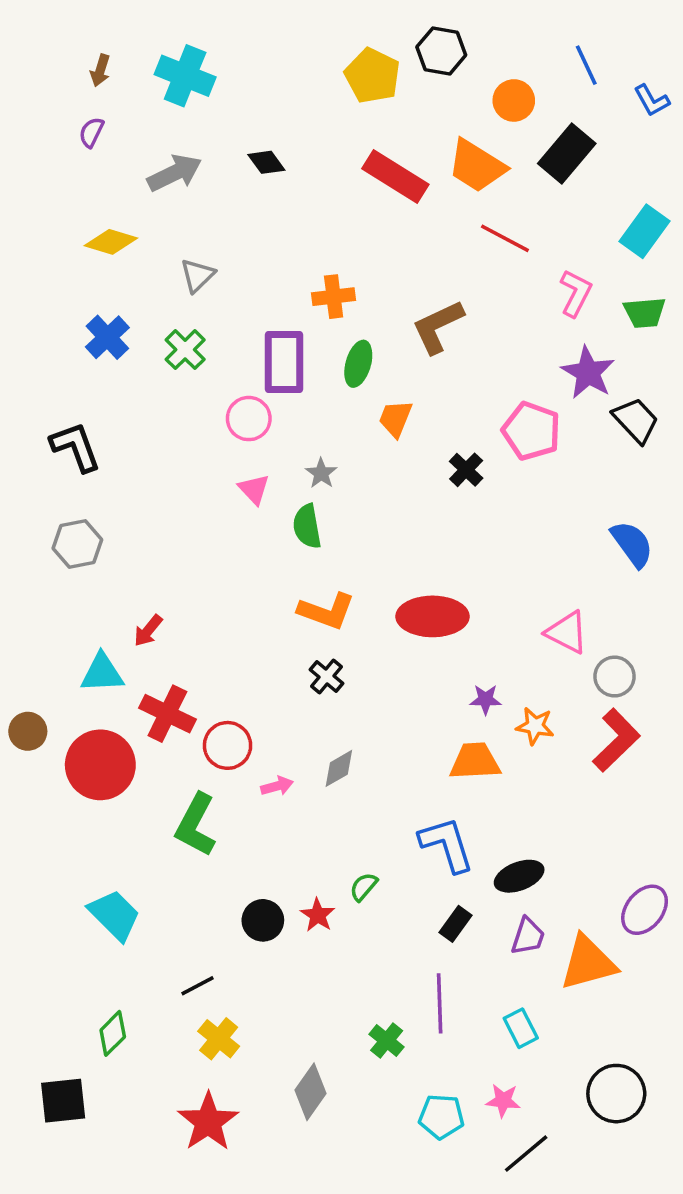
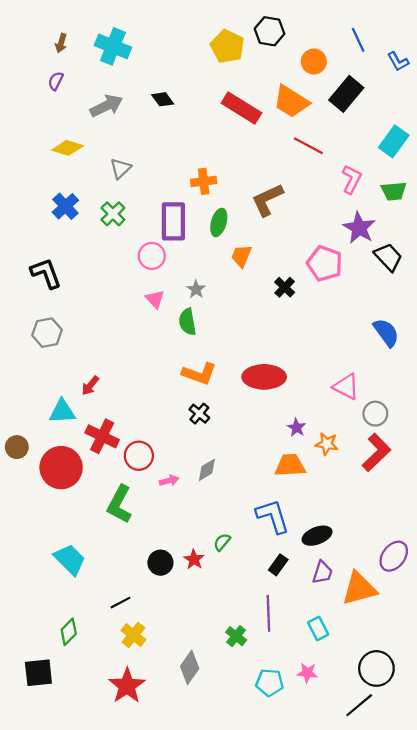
purple star: (486, 699) -> (297, 428), turned 30
black line: (526, 1154) -> (359, 705), moved

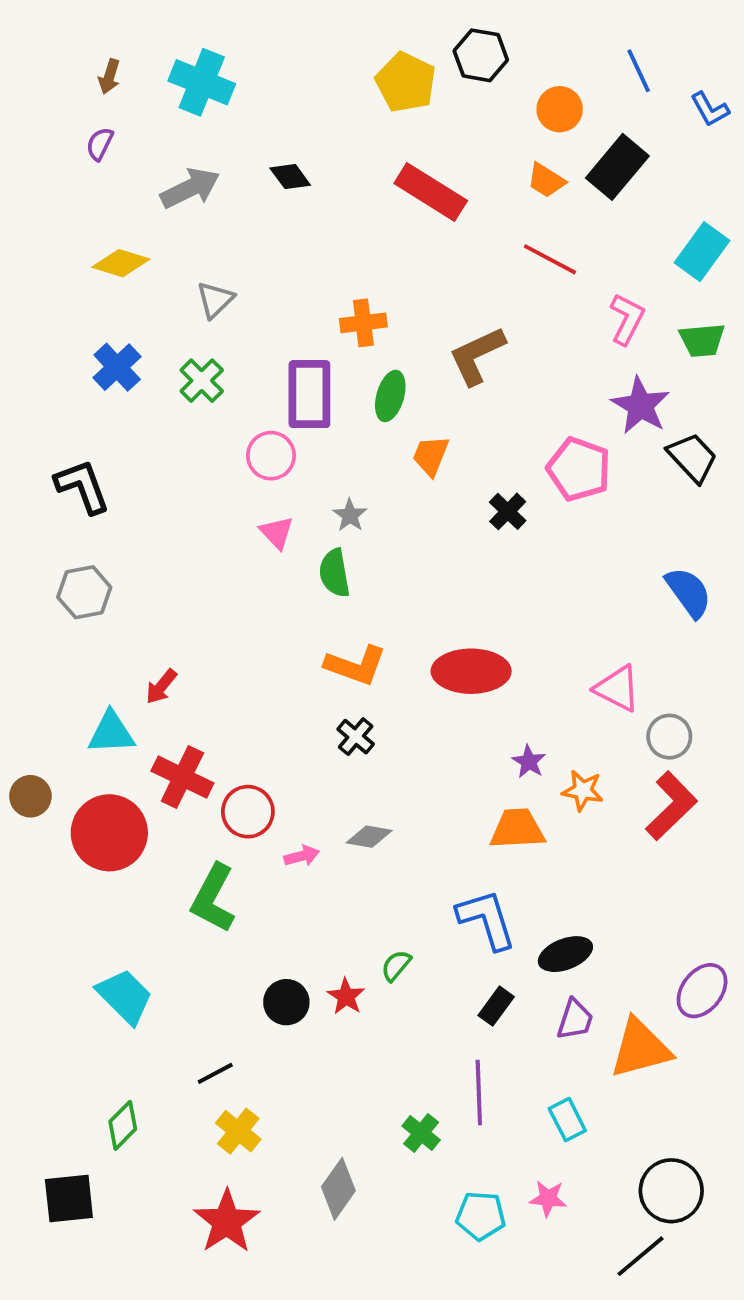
orange trapezoid: (291, 101) -> (546, 180), moved, size x0.6
gray diamond: (207, 470) -> (369, 837), turned 40

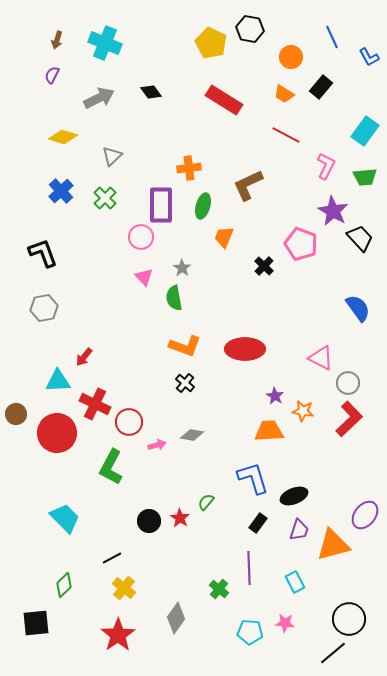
black rectangle: (617, 167) -> (321, 87), size x0.7

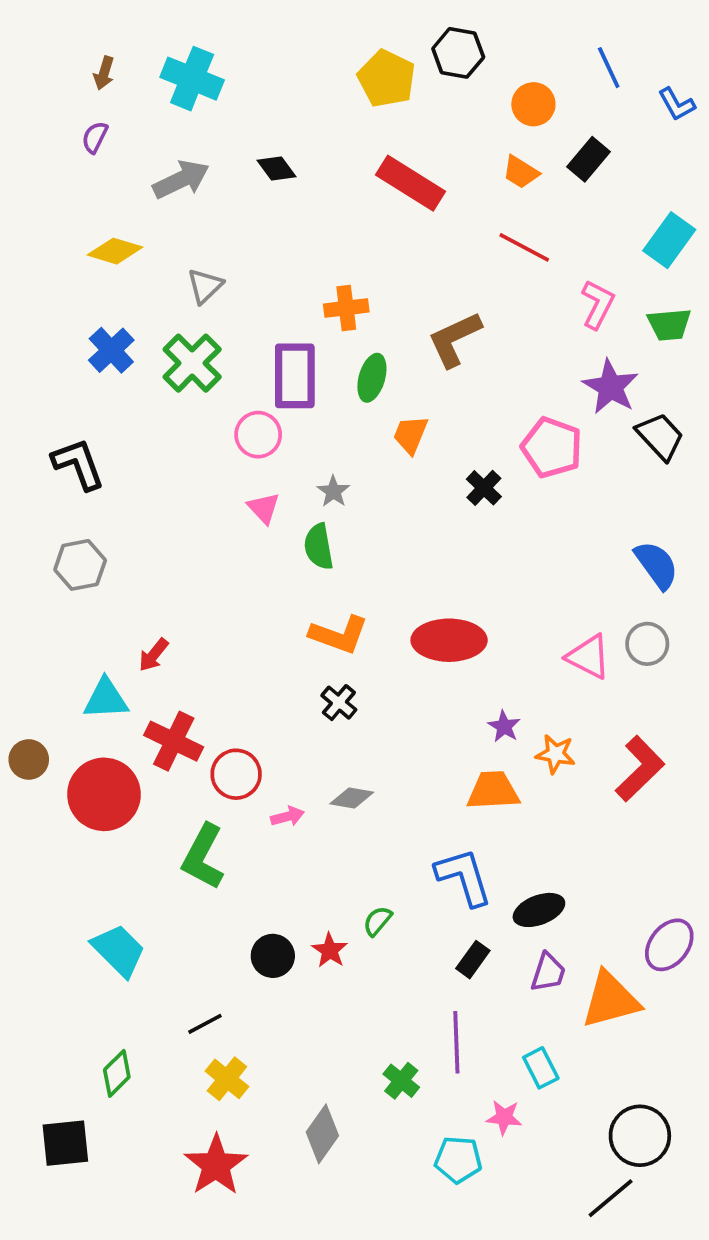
green cross: (105, 198) -> (192, 363), size x1.4
gray circle: (348, 383) -> (647, 644), moved
pink star: (285, 623) -> (504, 1117), moved

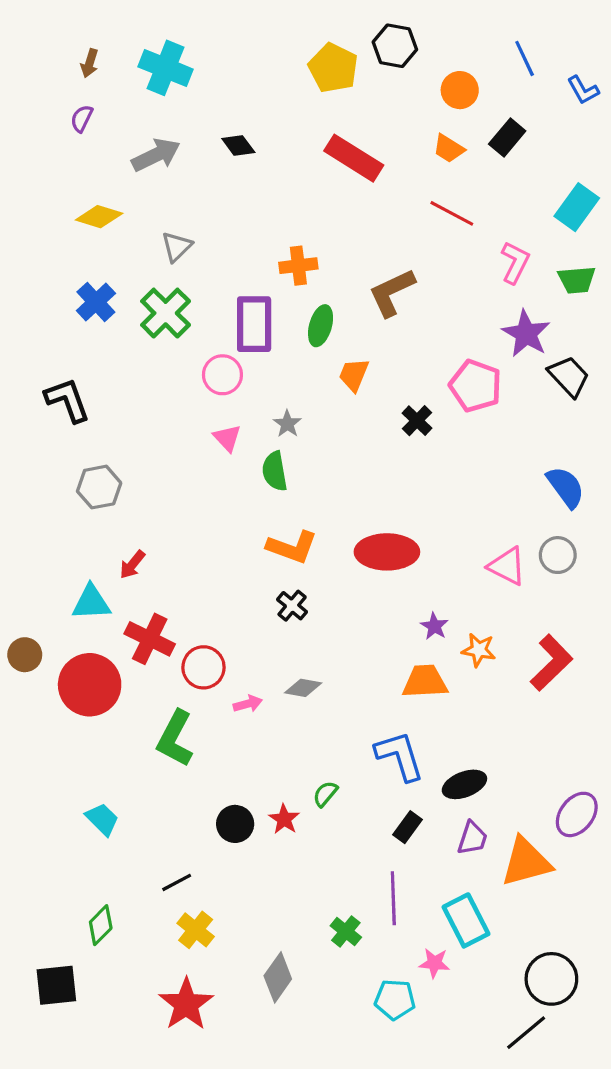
gray hexagon: (80, 565) -> (99, 487), moved
cyan trapezoid: (119, 950) -> (102, 819), size x0.7
cyan rectangle: (541, 1068) -> (466, 920), size x1.5

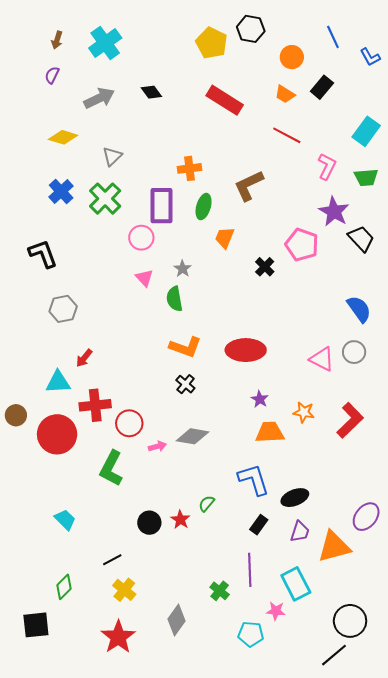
cyan cross: (166, 68) -> (105, 43), turned 32
purple star: (434, 626) -> (260, 399), moved
red cross: (150, 639) -> (95, 405), turned -32
gray diamond: (303, 688) -> (192, 436), size x1.4

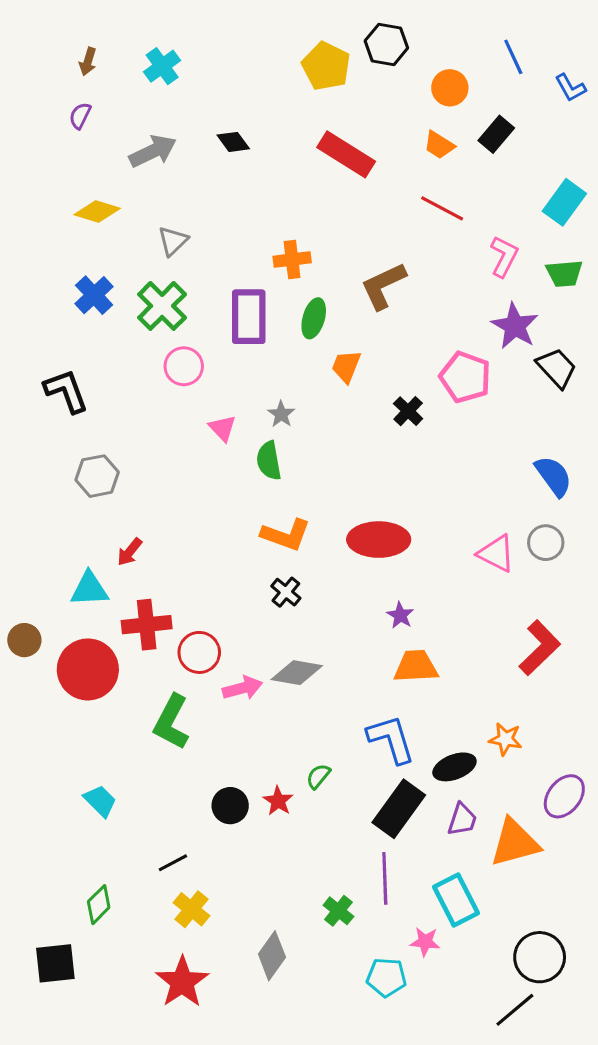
cyan cross: (105, 43) -> (162, 66), size x0.7
pink circle: (141, 238) -> (184, 366), moved
orange star: (304, 412) -> (506, 739), moved
pink arrow: (157, 446) -> (243, 688), size x1.4
black rectangle: (259, 525) -> (399, 809), size x1.8

